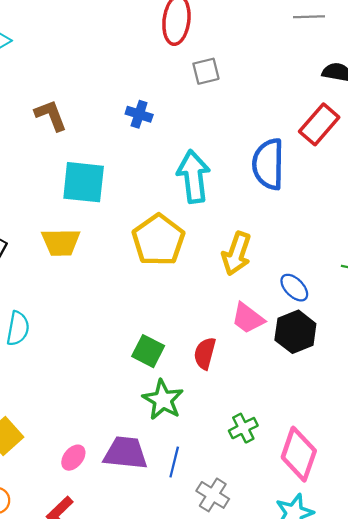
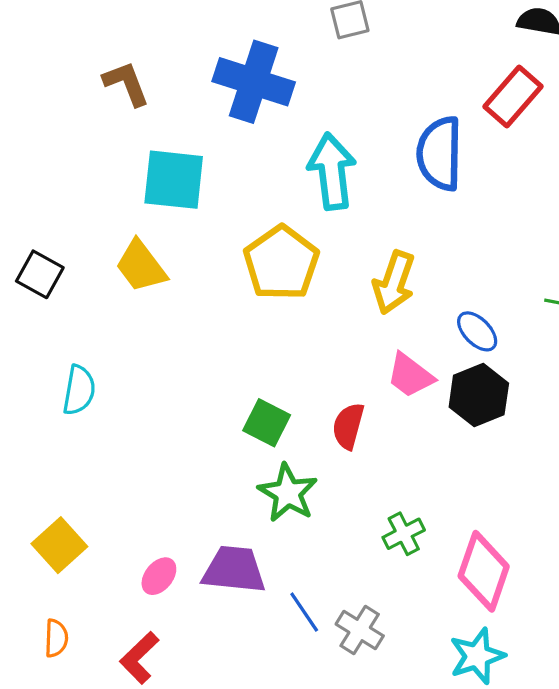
blue cross: (139, 114) -> (254, 82), size x2.0
yellow trapezoid: (61, 242) -> (141, 266), turned 54
blue line: (174, 462) -> (304, 612), moved, turned -48

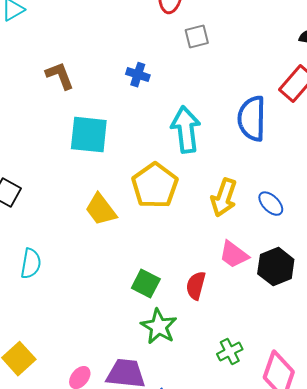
blue cross: (254, 82) -> (138, 75), size x0.5
yellow trapezoid: (141, 266) -> (101, 210), moved
blue ellipse: (477, 331) -> (271, 204), moved

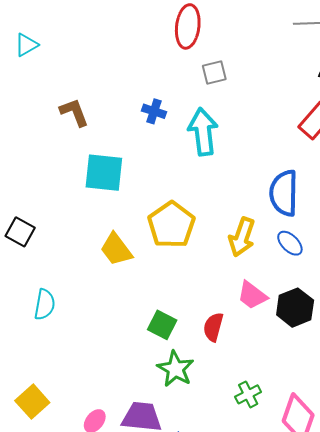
blue semicircle: (252, 119) -> (284, 193), moved
cyan arrow: (186, 130) -> (203, 132), moved

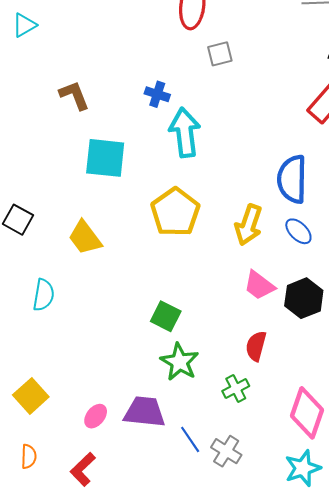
cyan arrow: (203, 132) -> (185, 132), moved
yellow trapezoid: (116, 249) -> (85, 238), moved
red semicircle: (213, 327) -> (256, 346), moved
green cross: (248, 394) -> (236, 388), moved

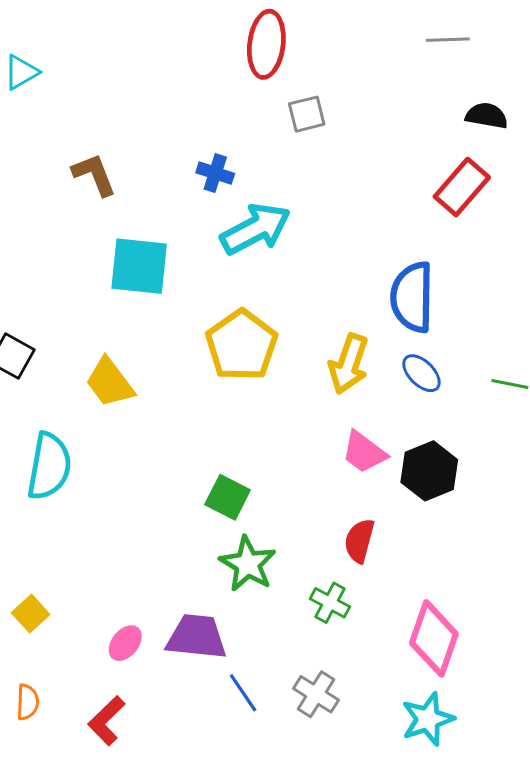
cyan arrow: (185, 132) -> (256, 229), turned 69
cyan semicircle: (44, 295) -> (49, 466), size x1.4
green cross: (236, 388) -> (330, 603), turned -35
yellow square: (31, 396) -> (31, 614), size x0.7
blue line: (190, 439) -> (243, 693), moved

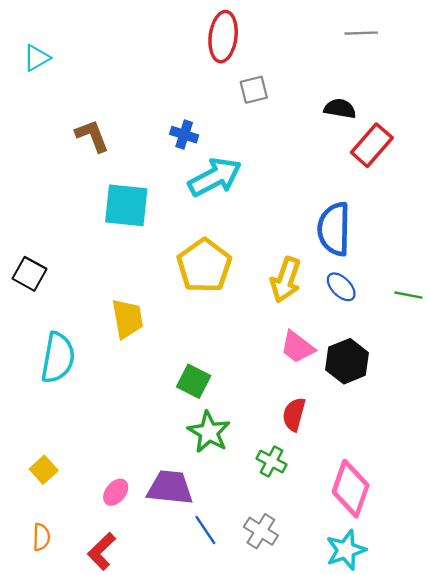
black semicircle: (487, 116) -> (340, 109), moved
yellow trapezoid: (110, 382) -> (127, 319), moved, turned -153

